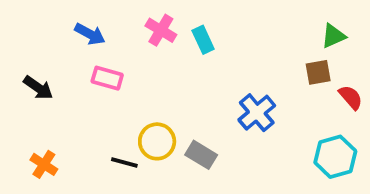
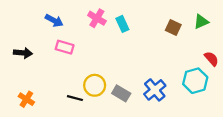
brown square: (318, 72) -> (173, 27), moved, turned 35
black arrow: (38, 88) -> (23, 53), turned -30
blue cross: (257, 113) -> (155, 90), moved
cyan hexagon: (335, 157) -> (195, 81), moved

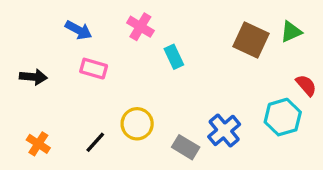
cyan rectangle: (122, 24) -> (174, 57), moved
brown square: (173, 27) -> (251, 40), size x1.5
gray rectangle: (121, 93) -> (186, 147), moved
black line: (75, 98) -> (95, 142), moved, turned -63

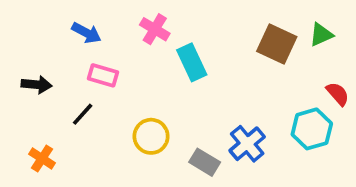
cyan rectangle: (174, 57) -> (192, 62), size x1.4
black line: (95, 142) -> (83, 114), moved

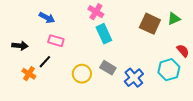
pink cross: (155, 29) -> (96, 12), moved
orange cross: (42, 158) -> (29, 74), moved
gray rectangle: (205, 162) -> (108, 68), moved

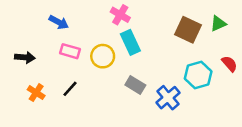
black line: (45, 62) -> (70, 89), moved
cyan hexagon: (169, 70) -> (198, 75), moved
yellow circle: (82, 74) -> (103, 56), moved

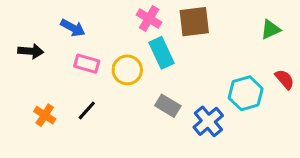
brown square: (188, 30) -> (194, 22), moved, turned -32
black arrow: (25, 57) -> (31, 51), moved

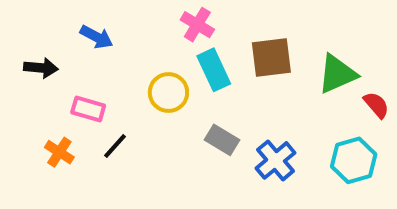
brown square: (194, 22) -> (271, 58), moved
green triangle: (271, 29) -> (337, 74), moved, size x1.5
pink rectangle: (87, 64) -> (88, 109), moved
cyan hexagon: (246, 93) -> (354, 160), moved

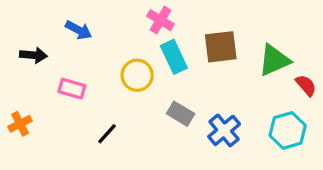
black line: (115, 146) -> (107, 134), moved
orange cross: (59, 152) -> (20, 124), moved, turned 30

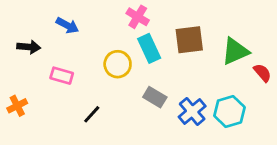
cyan hexagon: (288, 130) -> (229, 111), moved

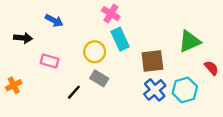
brown square: (189, 40) -> (152, 61), moved
red semicircle: (262, 73) -> (211, 68), moved
gray rectangle: (155, 97) -> (99, 78), moved

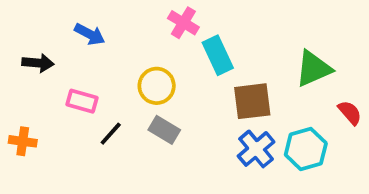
cyan rectangle: (120, 39) -> (218, 55), moved
orange cross: (14, 85) -> (23, 141), turned 35
black line: (74, 92) -> (111, 134), moved

